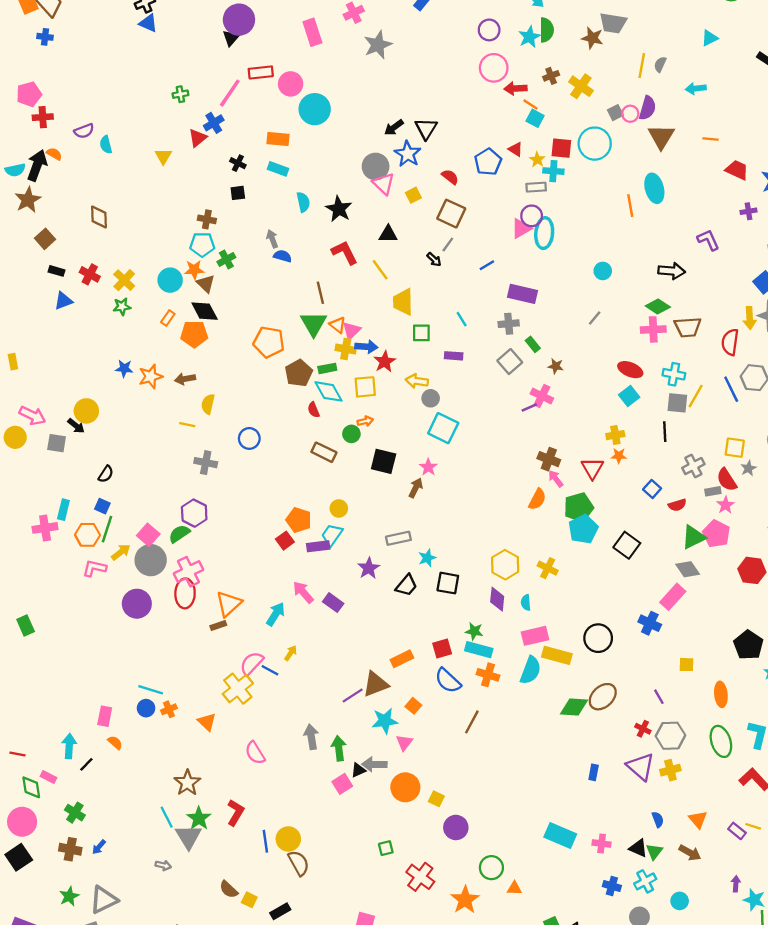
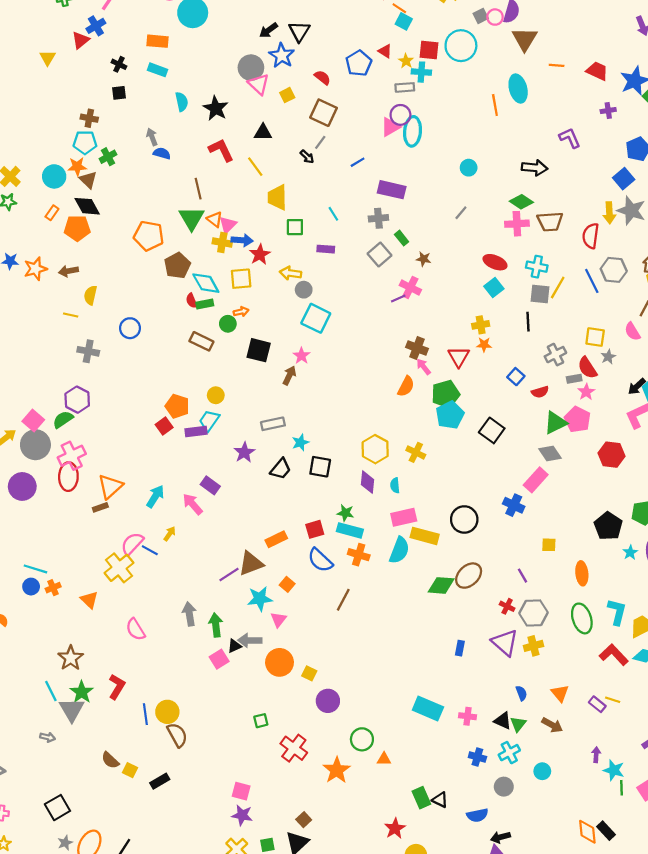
orange line: (711, 139) -> (557, 65), moved
green rectangle: (327, 368) -> (205, 304), moved
pink arrow: (303, 592) -> (193, 504), moved

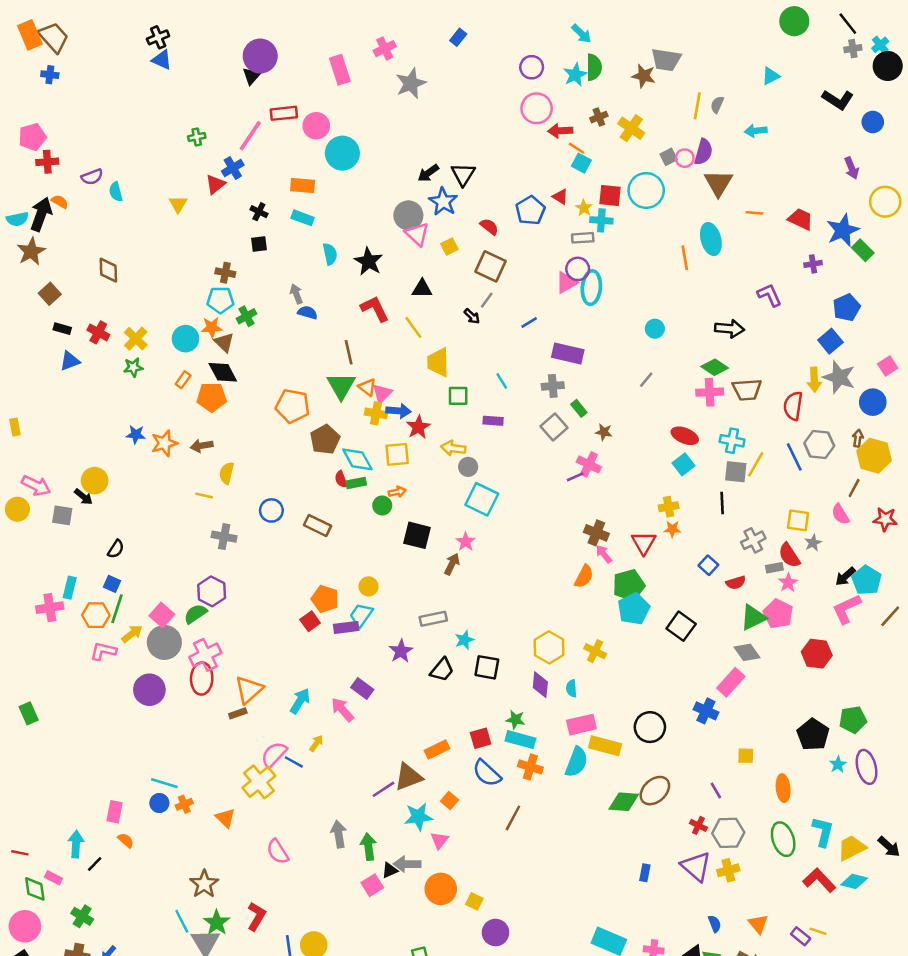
brown rectangle: (201, 341) -> (317, 525), moved

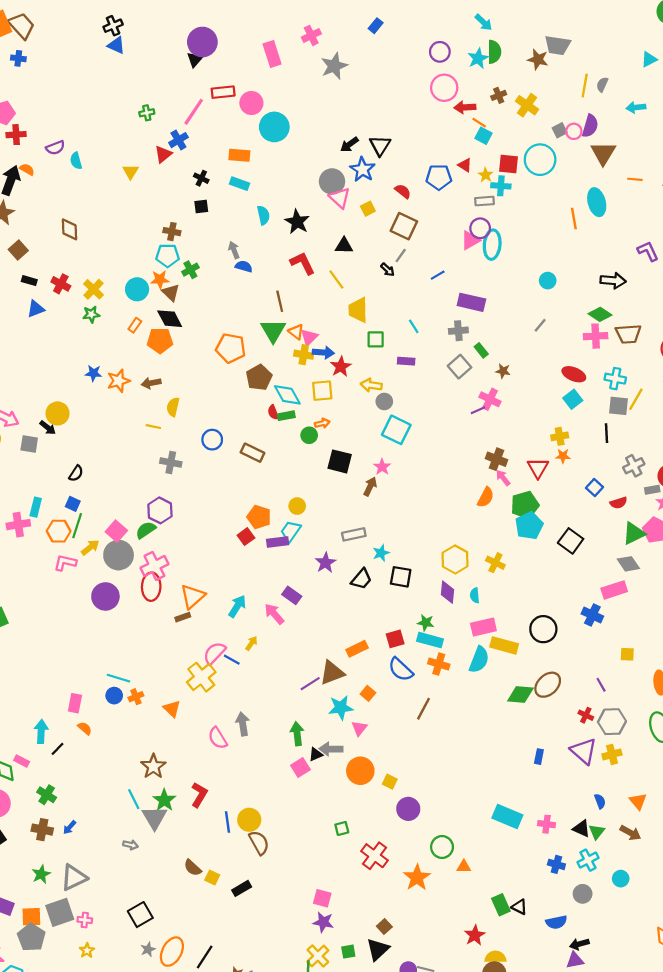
blue pentagon: (530, 210) -> (439, 177), turned 30
pink rectangle: (731, 682) -> (614, 590), turned 30
gray arrow: (339, 834) -> (243, 724), moved

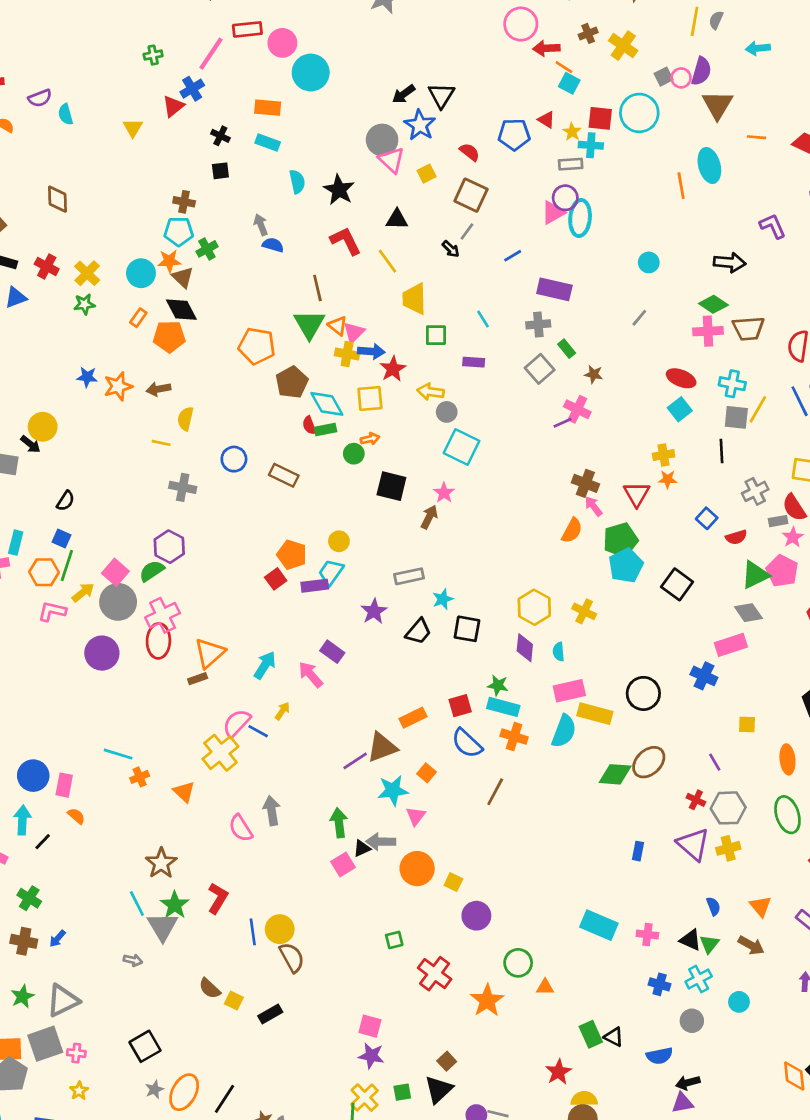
blue circle: (114, 696) -> (33, 776), moved, size x1.5

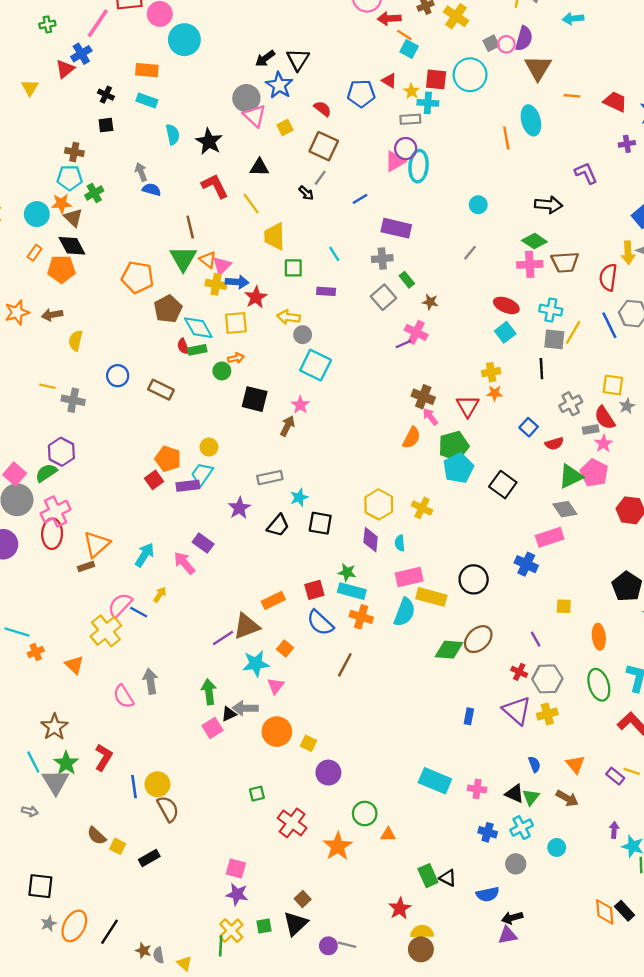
yellow line: (161, 443) -> (47, 386), moved
black square: (145, 1046) -> (40, 886), turned 36

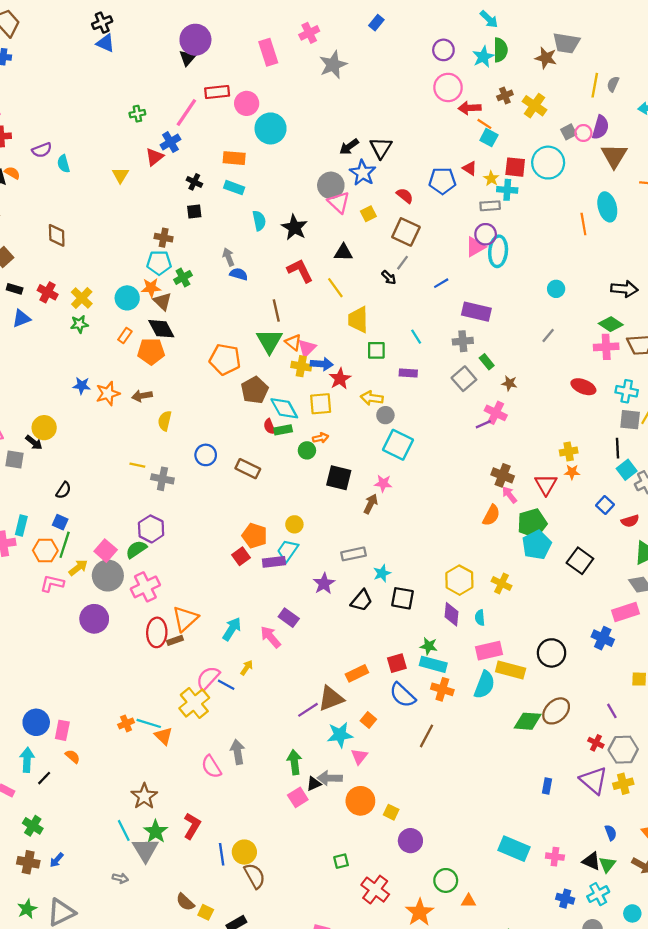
cyan square: (505, 332) -> (627, 470), moved
pink star: (300, 405) -> (383, 483), turned -30
red ellipse: (52, 534) -> (157, 632), moved
cyan line: (17, 632) -> (149, 723), moved

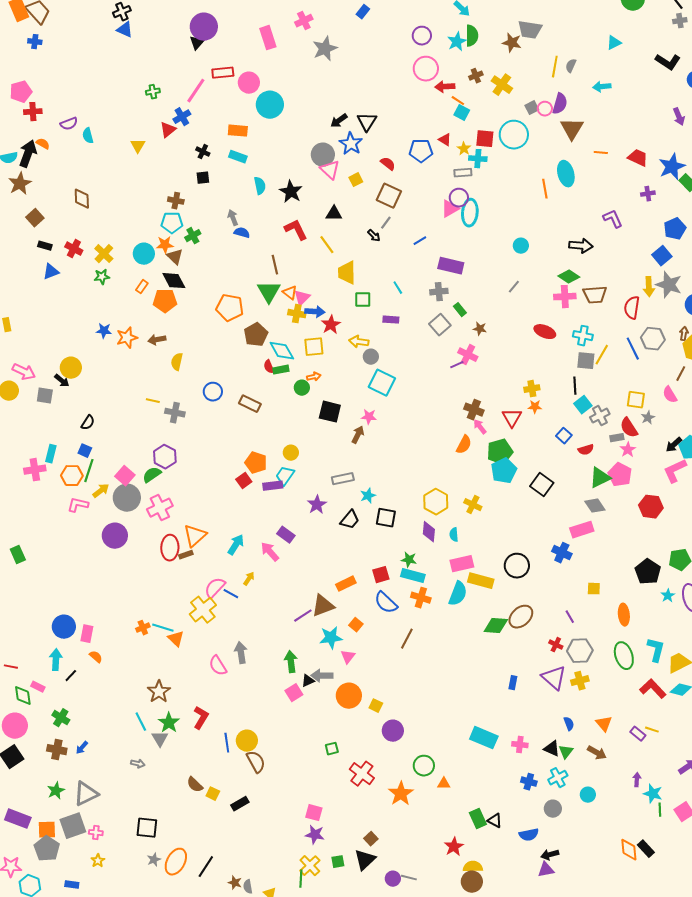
gray triangle: (145, 850) -> (160, 739), size x0.7

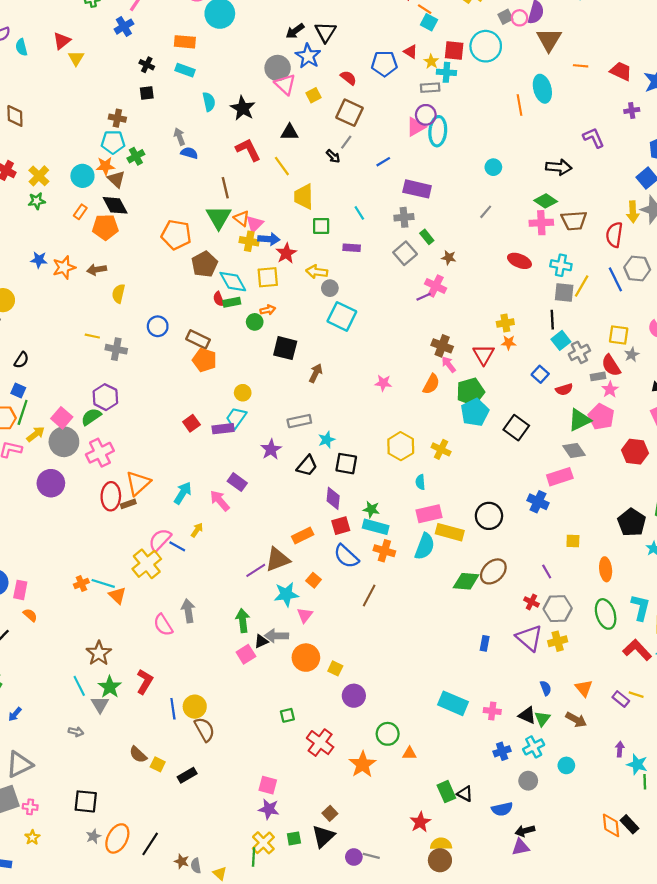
red triangle: (168, 130) -> (62, 41), moved
pink star: (369, 417) -> (383, 383), moved
orange pentagon: (256, 463) -> (205, 360), moved
purple diamond: (429, 532) -> (333, 498), moved
blue cross: (529, 782) -> (502, 751), turned -35

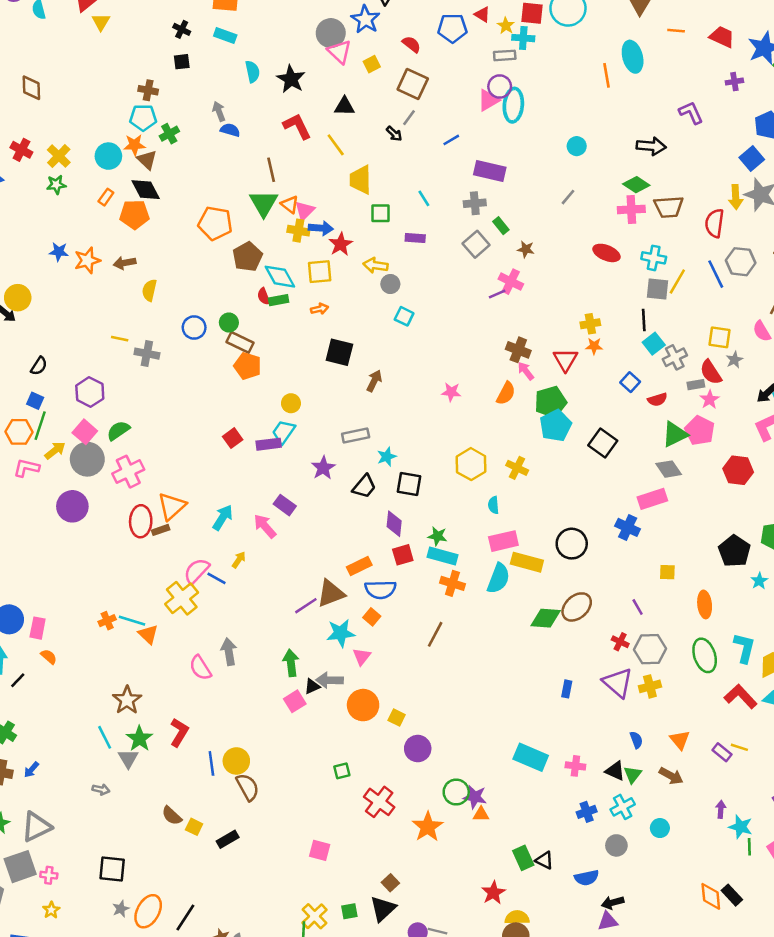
cyan square: (342, 316) -> (404, 316), size x0.6
green circle: (255, 322) -> (229, 323), moved
purple hexagon: (105, 397) -> (90, 392), moved
blue semicircle: (346, 556) -> (380, 590), moved, turned -44
purple star: (269, 809) -> (475, 797), moved

